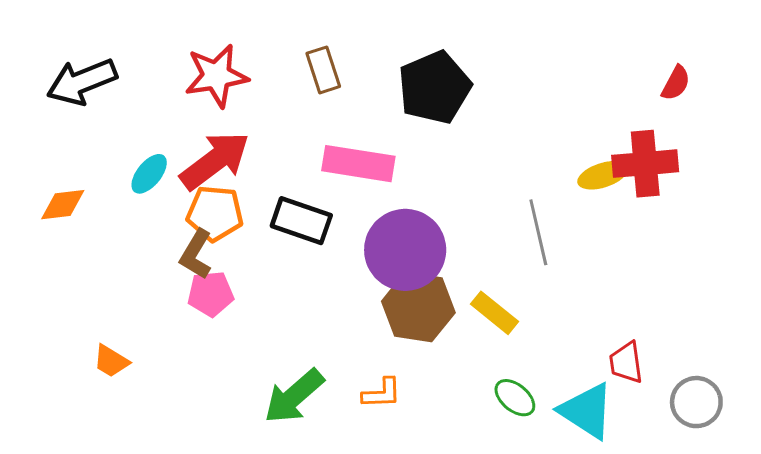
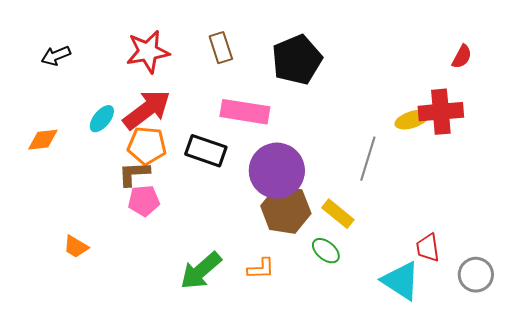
black arrow: (82, 82) -> (56, 56), size x0.6
gray line: (538, 232) -> (368, 159), turned 30
brown L-shape: (196, 254) -> (134, 174), turned 56
green ellipse: (515, 398) -> (326, 251), moved

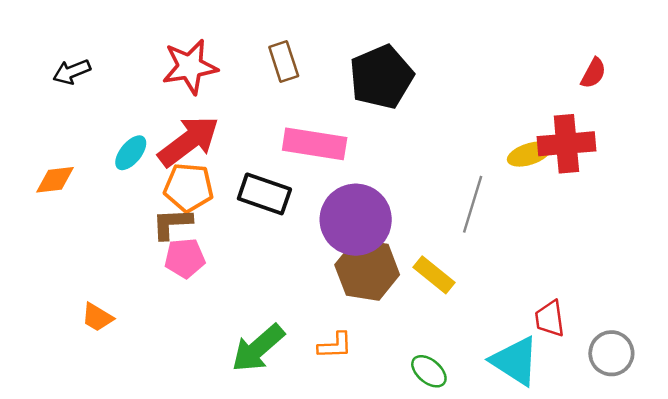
green ellipse: (326, 251) -> (429, 371), moved

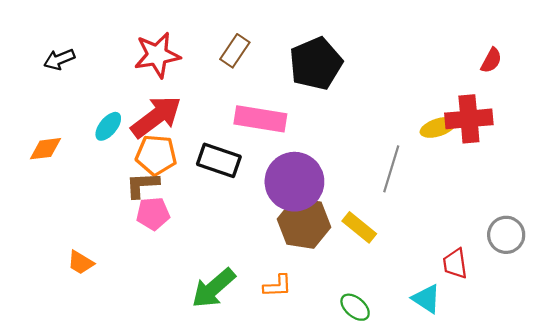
brown rectangle: (284, 62) -> (235, 51), turned 52
gray circle: (611, 353) -> (506, 235), moved
cyan triangle: (515, 361) -> (426, 299), size x0.7

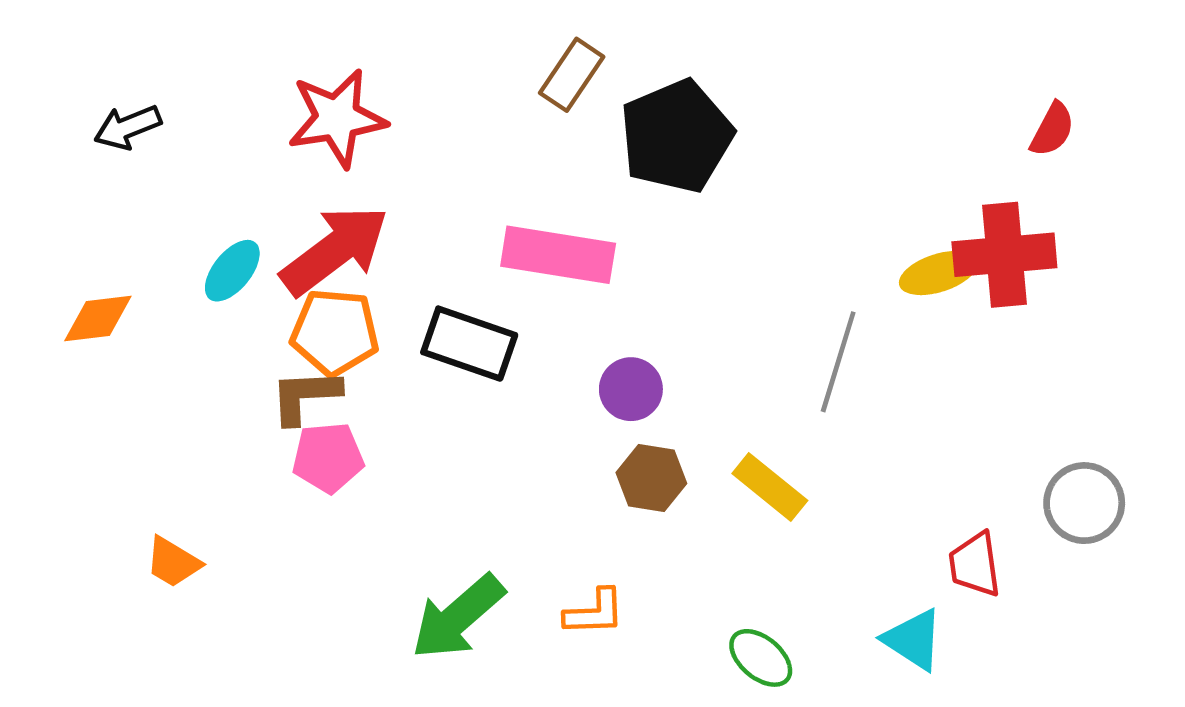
brown rectangle: (235, 51) -> (572, 75), moved
purple circle: (294, 182) -> (631, 389), size x0.5
brown hexagon: (304, 223) -> (651, 478), size x0.6

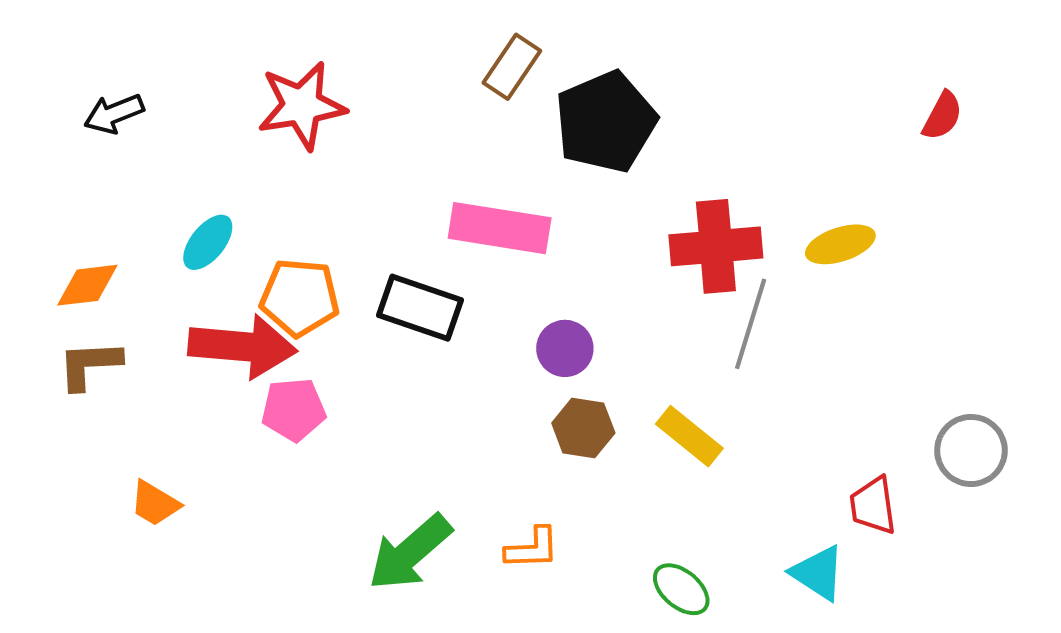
red arrow: (335, 250) -> (242, 346), moved, turned 42
red cross: (1004, 255) -> (716, 246), moved
brown L-shape: (305, 396) -> (89, 365), moved

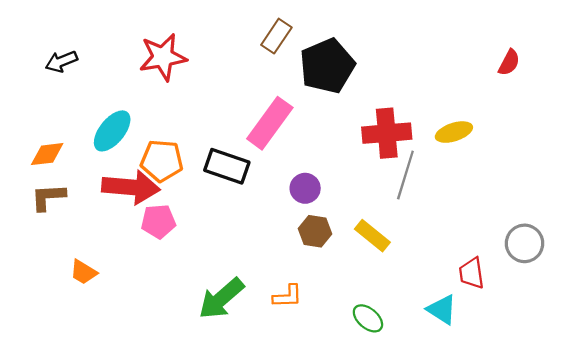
pink rectangle: (500, 228) -> (270, 123), turned -63
cyan ellipse: (208, 242) -> (112, 131), size x1.4

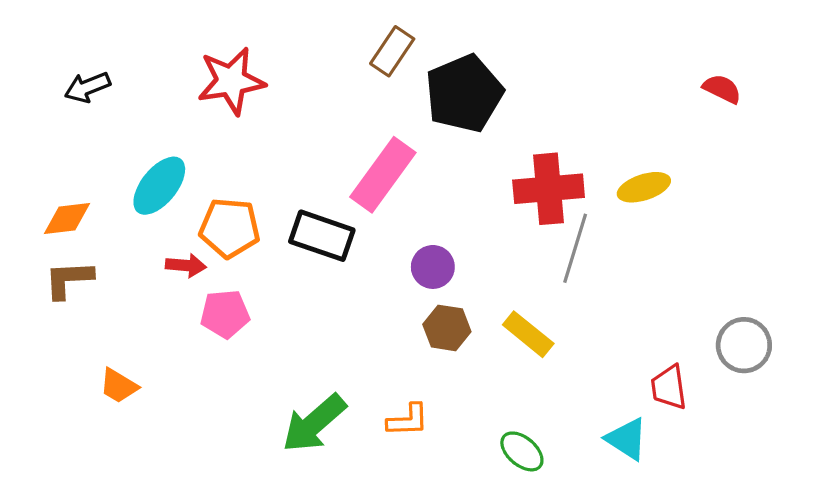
red semicircle: (509, 63) -> (722, 89), turned -92
red arrow: (131, 187) -> (186, 265), size x0.5

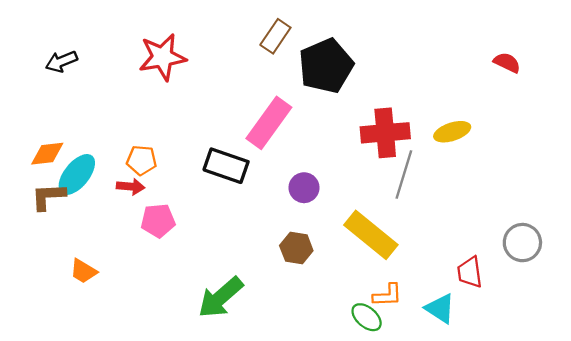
cyan ellipse: (159, 186) -> (77, 175), moved
orange pentagon: (230, 228) -> (142, 160), moved, size x0.7
brown hexagon: (447, 328) -> (296, 248), moved
yellow rectangle: (528, 334) -> (371, 235), size x1.5
orange L-shape: (408, 420) -> (387, 295), moved

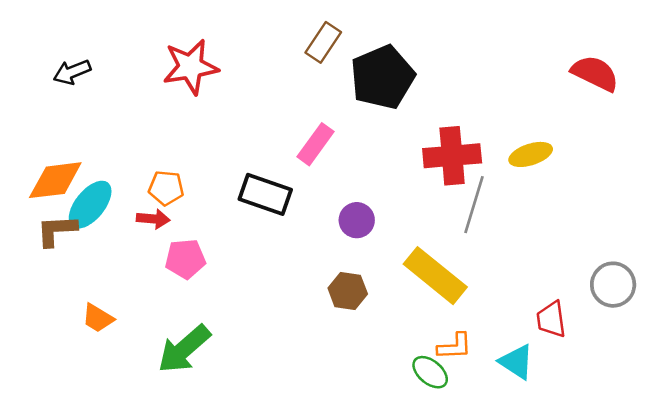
red semicircle: (507, 63) -> (595, 73), size x1.5
pink rectangle: (269, 123) -> (315, 144), size x0.7
orange diamond: (47, 154) -> (55, 180), size x1.4
green arrow: (221, 297) -> (184, 349), moved

